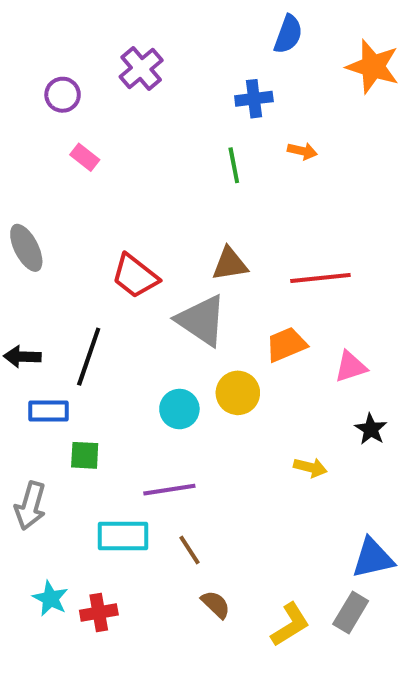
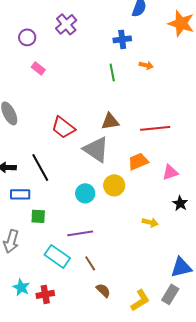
black line: (89, 357) -> (40, 167), turned -48
cyan rectangle: (123, 536) -> (57, 256), turned 35

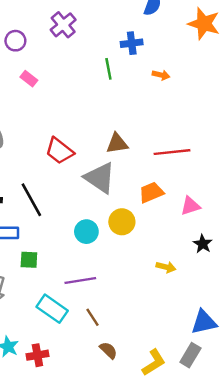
green line: (112, 72) -> (108, 69), moved

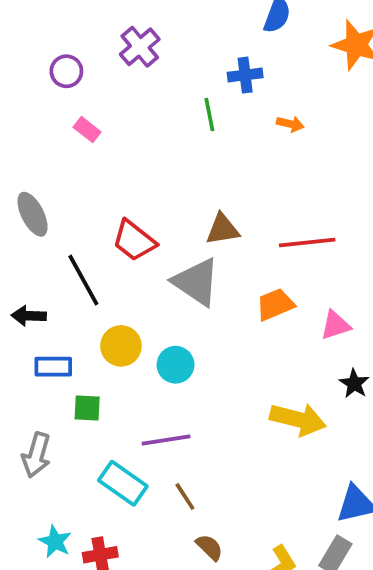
black line: (31, 200) -> (83, 280), moved
yellow circle: (122, 222) -> (121, 346), moved
yellow arrow: (166, 267) -> (298, 419), size x1.8

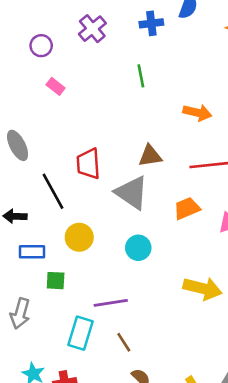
blue cross: (245, 75) -> (151, 23), moved
orange arrow: (290, 124) -> (197, 113), moved, size x1.5
red trapezoid: (134, 241) -> (88, 164), turned 48
cyan circle: (176, 365) -> (138, 248), moved
cyan rectangle: (123, 483) -> (81, 333), turned 72

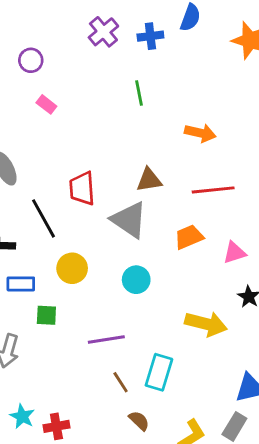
purple cross: (92, 29) -> (103, 32), moved
cyan rectangle: (81, 333) -> (159, 372), moved

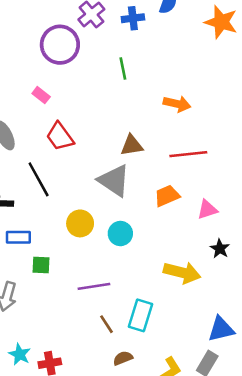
purple circle: (31, 60) -> (60, 45), moved, size x1.8
pink rectangle: (46, 104) -> (41, 95), moved
red trapezoid: (82, 188) -> (60, 137), moved, turned -32
yellow circle: (72, 268) -> (80, 223), moved
brown semicircle: (139, 421) -> (123, 358), turned -66

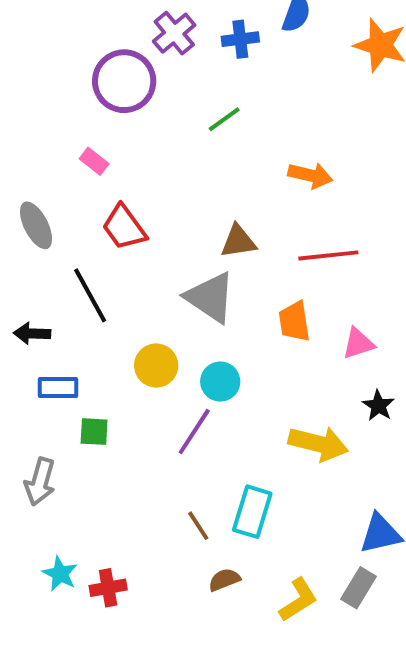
green line: (123, 69) -> (224, 119), turned 65
orange trapezoid: (167, 196) -> (294, 321), turned -76
purple line: (94, 286) -> (194, 432), moved, turned -48

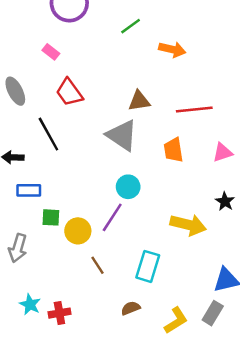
orange arrow: (310, 175) -> (172, 49), moved
pink triangle: (358, 343) -> (223, 152), moved
yellow circle: (156, 366) -> (78, 231), moved
brown line: (198, 526) -> (97, 265), moved

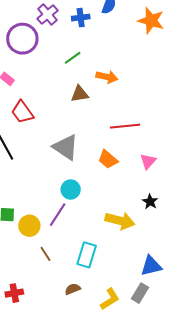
brown triangle: (139, 101) -> (80, 94), moved
orange trapezoid: (173, 150) -> (108, 159), turned -40
pink triangle: (223, 152) -> (148, 161), turned -30

